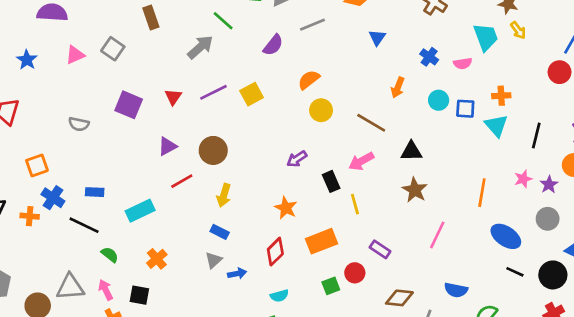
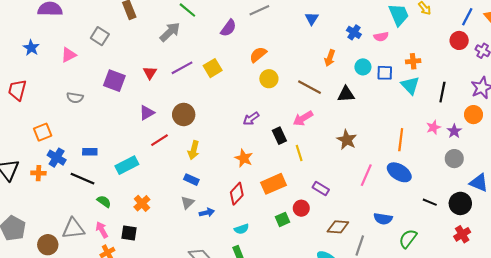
pink triangle: (75, 55) -> (69, 55), moved
black triangle: (411, 151) -> (346, 94), moved
blue ellipse: (506, 236) -> (399, 172), moved

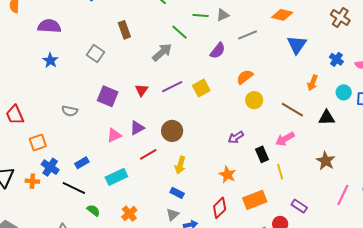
blue triangle: (312, 19) -> (297, 45), size x1.5
blue star: (31, 48) -> (50, 60), moved
pink triangle: (69, 55) -> (114, 135), moved
red trapezoid: (17, 90) -> (15, 115), moved, turned -40
blue rectangle: (90, 152) -> (82, 163), turned -32

